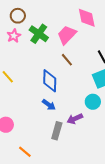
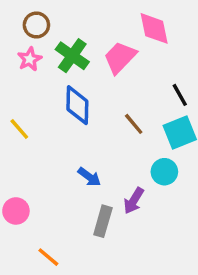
brown line: (67, 60) -> (134, 124), moved
blue diamond: (50, 81) -> (77, 105), moved
purple arrow: (75, 119) -> (134, 201), turned -35

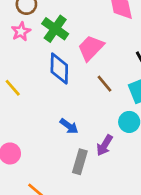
pink trapezoid: (120, 57) -> (91, 48), moved

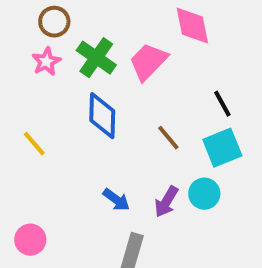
pink trapezoid: (91, 48) -> (148, 62), moved
purple arrow: (105, 145) -> (166, 202), moved

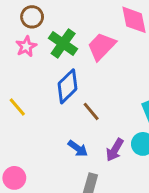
blue diamond: (102, 116) -> (67, 86), turned 44
brown line: (168, 138) -> (91, 111), moved

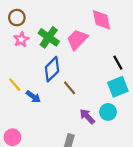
brown circle: (32, 17) -> (17, 18), moved
blue arrow: (78, 148) -> (33, 97), moved
purple arrow: (115, 150) -> (87, 116), turned 105

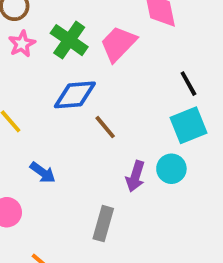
blue diamond: (52, 69) -> (75, 95), turned 40
blue arrow: (33, 97) -> (43, 172), moved
purple arrow: (87, 116) -> (135, 176), turned -119

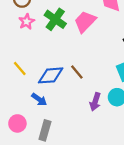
blue diamond: (75, 95) -> (51, 75), moved
gray rectangle: (103, 224) -> (45, 130), moved

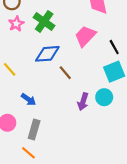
pink trapezoid: (85, 22) -> (85, 36), moved
blue diamond: (51, 75) -> (47, 54), moved

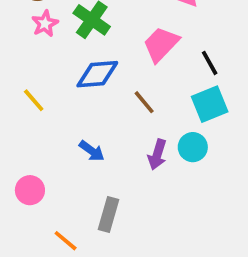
brown line: (65, 73) -> (144, 102), moved
blue arrow: (28, 99) -> (92, 151), moved
gray rectangle: (34, 129) -> (109, 215), moved

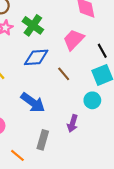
blue arrow: (92, 151) -> (33, 103), size x1.6
purple arrow: (157, 155) -> (73, 123), moved

